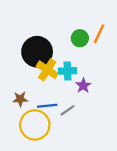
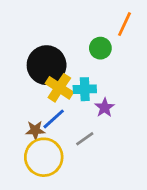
orange line: (99, 34) -> (124, 24), moved
brown star: (20, 99) -> (35, 130), moved
blue line: (47, 106) -> (54, 119), moved, turned -36

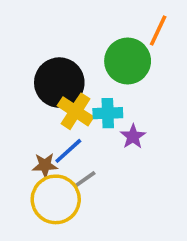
green circle: (100, 48) -> (128, 61), size x1.6
gray line: (85, 139) -> (84, 180), moved

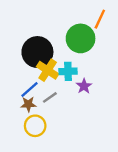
blue line: (68, 151) -> (29, 90), moved
gray line: (84, 180) -> (50, 97), moved
yellow circle: (56, 199) -> (35, 126), size x0.7

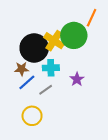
yellow cross: (48, 70) -> (54, 41), moved
cyan cross: (68, 71) -> (51, 68), moved
brown star: (28, 104) -> (22, 69), moved

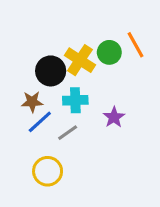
orange line: (92, 18) -> (136, 45), moved, turned -54
green circle: (74, 35) -> (109, 52), size x0.6
black circle: (34, 48) -> (51, 71), size x0.7

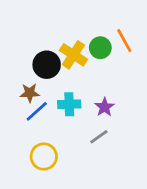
cyan cross: (75, 100) -> (69, 104), moved
gray line: (68, 133) -> (99, 137), moved

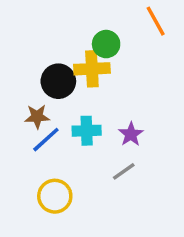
orange line: (124, 41) -> (156, 21), moved
green circle: (100, 48) -> (106, 44), moved
yellow cross: (73, 55) -> (92, 69), turned -36

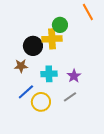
blue line: (46, 140) -> (26, 92), moved
yellow circle: (55, 196) -> (41, 102), moved

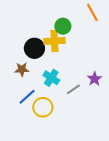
cyan cross: (49, 74) -> (51, 78), turned 35
purple star: (74, 76) -> (94, 79), moved
gray line: (70, 97) -> (73, 89), moved

